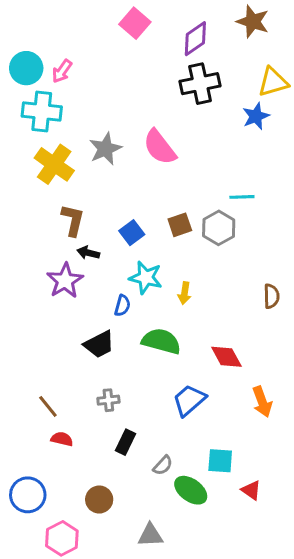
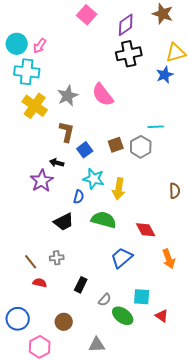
brown L-shape: (73, 220) -> (67, 132), moved
yellow arrow: (185, 293) -> (119, 189), size x1.5
gray cross: (108, 400) -> (57, 258), moved

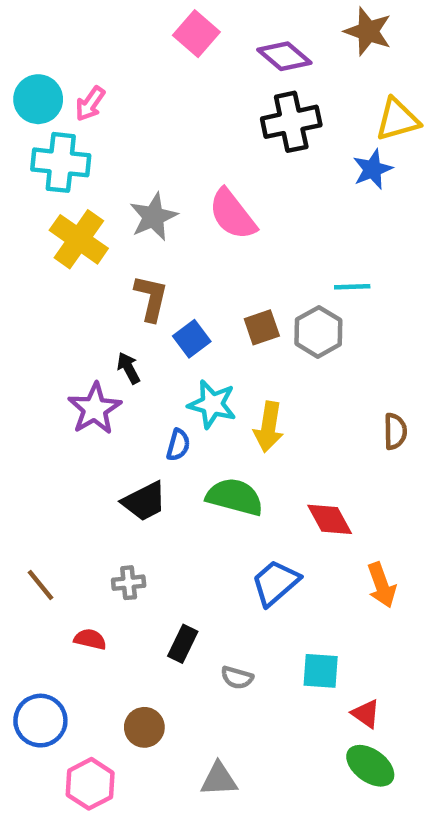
purple diamond: (126, 25) -> (284, 56), turned 75
black arrow: (57, 163) -> (129, 368), turned 48
brown line: (31, 262) -> (40, 585), moved
gray semicircle: (105, 300) -> (237, 678), turned 64
green ellipse: (123, 316) -> (370, 766), moved

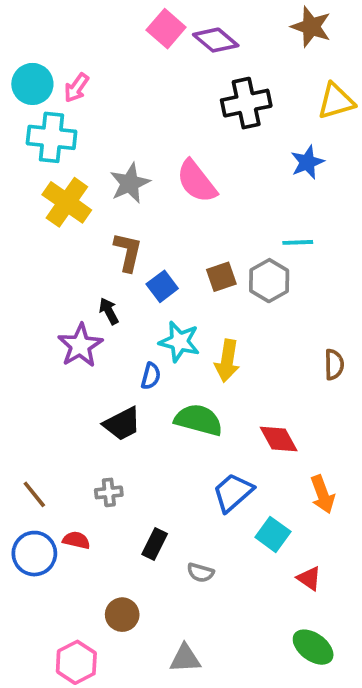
purple diamond: (284, 56) -> (216, 40), moved
blue star: (373, 169) -> (307, 162), moved
cyan square: (321, 671) -> (273, 534), moved, turned 32
red triangle: (366, 714) -> (309, 578), moved
blue circle: (40, 721) -> (34, 554), moved

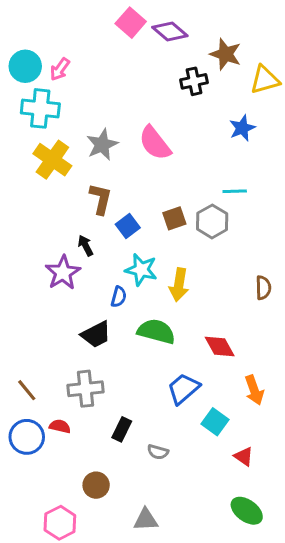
brown star: (311, 27) -> (226, 54), moved
black cross: (246, 103) -> (194, 81), size x0.7
gray cross: (109, 492) -> (86, 389), size x1.6

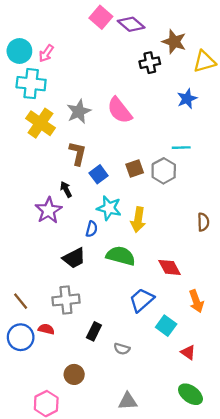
gray triangle: (146, 520) -> (128, 401), moved

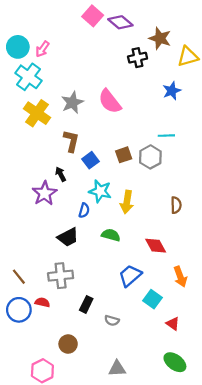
cyan cross: (31, 84) -> (29, 77), turned 30
brown semicircle: (203, 222) -> (176, 205), moved
green semicircle: (121, 256) -> (111, 235), size x0.7

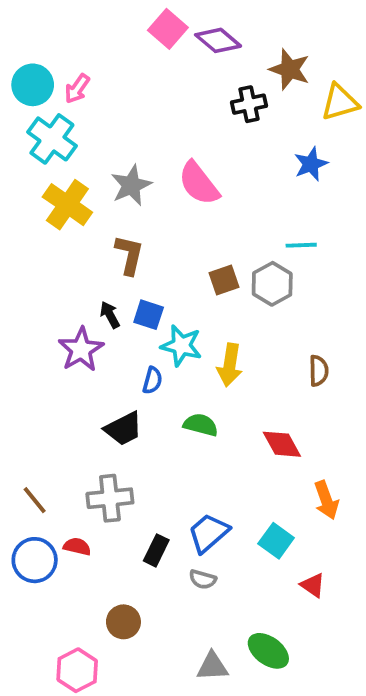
blue square: (90, 160) -> (149, 315), moved, turned -35
blue trapezoid: (130, 276) -> (208, 533), moved
green ellipse: (175, 362) -> (268, 651), moved

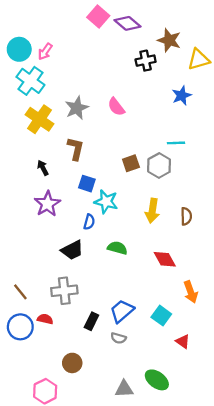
pink semicircle: (199, 183) -> (116, 107), size x0.7
black arrow: (110, 315) -> (43, 168), moved
yellow arrow: (230, 365) -> (152, 211), moved

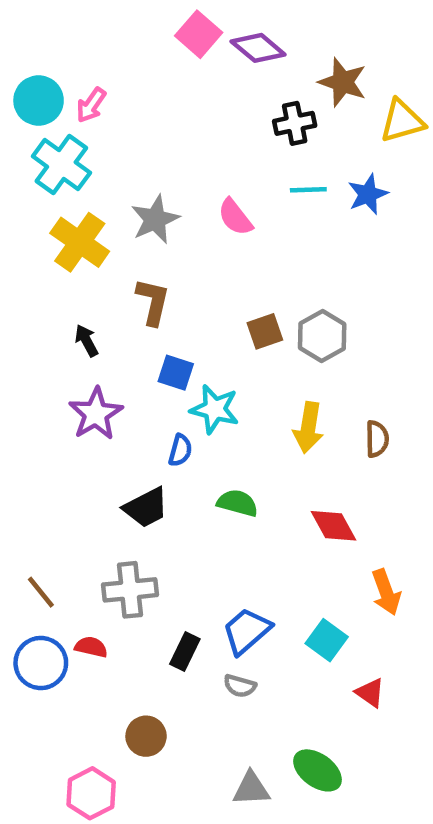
cyan line: (176, 143) -> (308, 190), moved

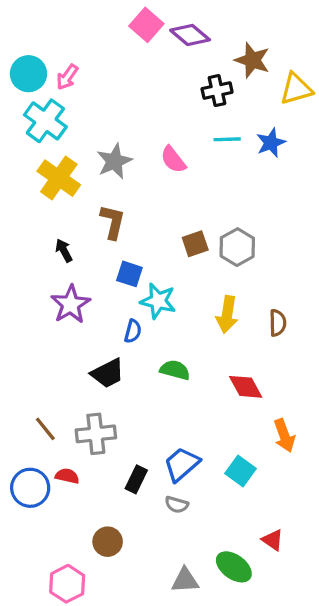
brown line: (41, 592) -> (45, 429), moved
red triangle: (370, 693) -> (273, 540), moved

